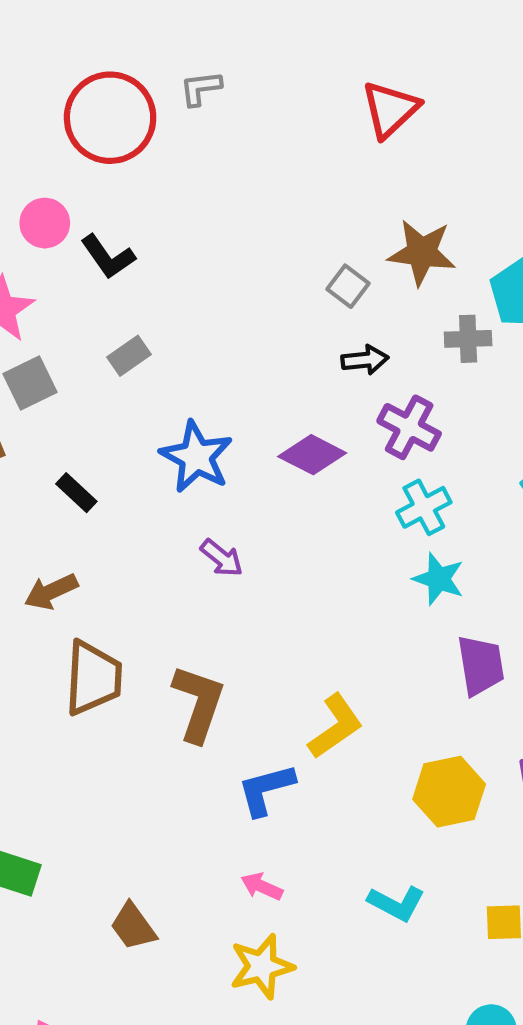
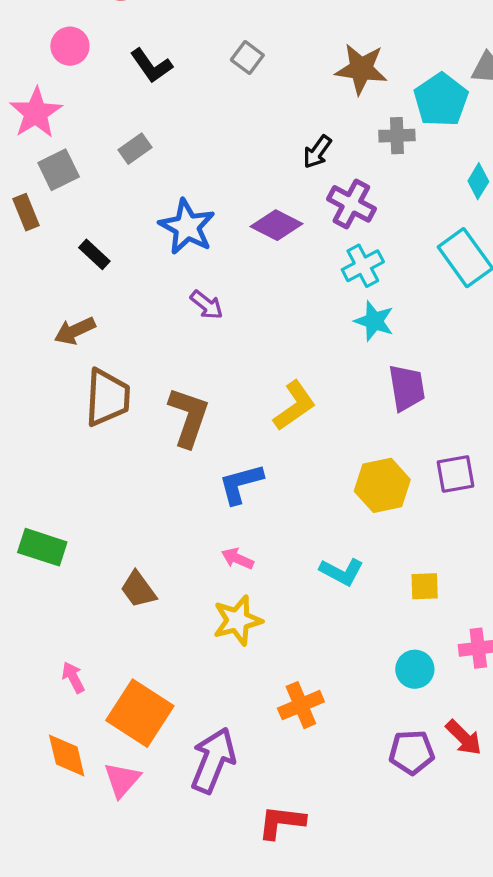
black L-shape: (108, 257) -> (151, 66), moved
gray square: (348, 286) -> (247, 58), moved
black arrow: (365, 360) -> (317, 152), turned 132
yellow L-shape: (335, 726) -> (294, 406), moved

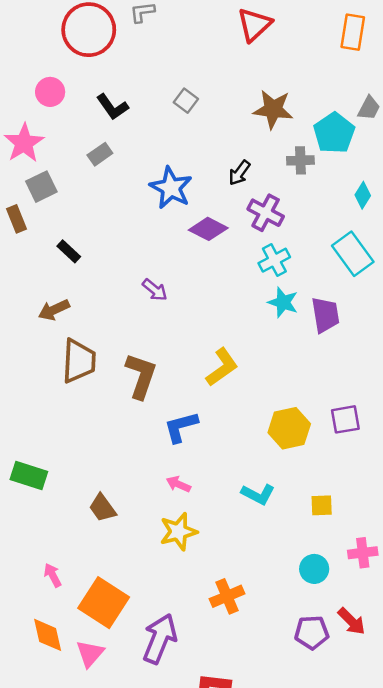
gray rectangle: (135, 149) -> (100, 154), moved
blue star: (187, 227) -> (171, 188), moved
purple trapezoid: (407, 388) -> (325, 315), moved

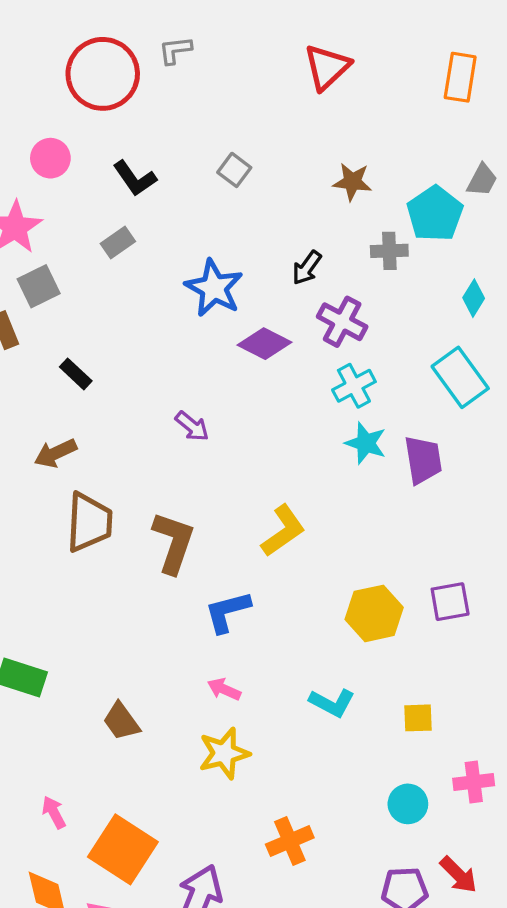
brown star: (273, 109) -> (352, 182), size x0.7

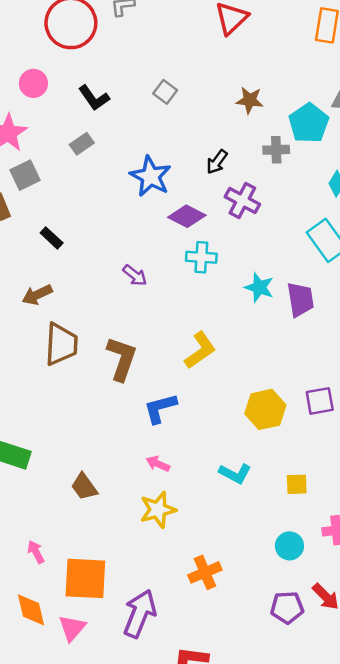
cyan cross: (354, 386) -> (201, 257), moved, turned 32
orange square: (123, 849) -> (85, 578), turned -30

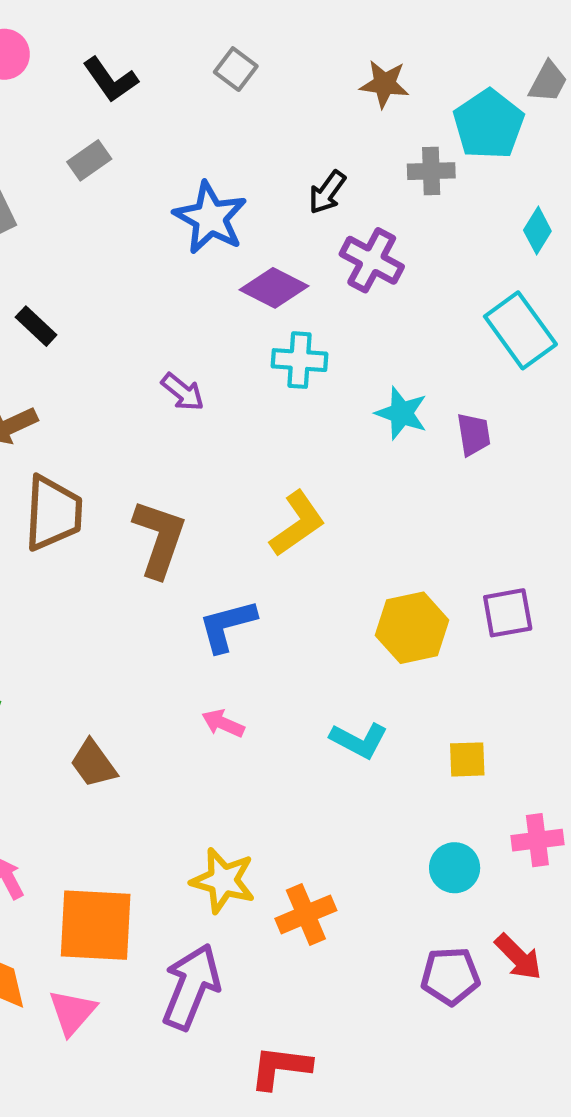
purple trapezoid: (300, 300) -> (474, 434), size x0.7
yellow star: (158, 510) -> (223, 880), moved, turned 30

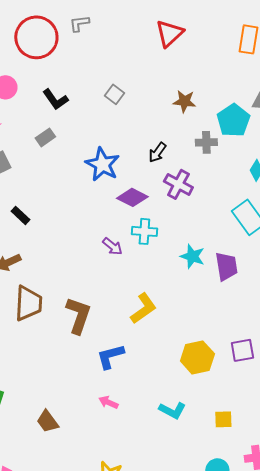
purple arrow: (183, 392) -> (112, 246), moved
purple trapezoid: (474, 434) -> (226, 266), size x1.4

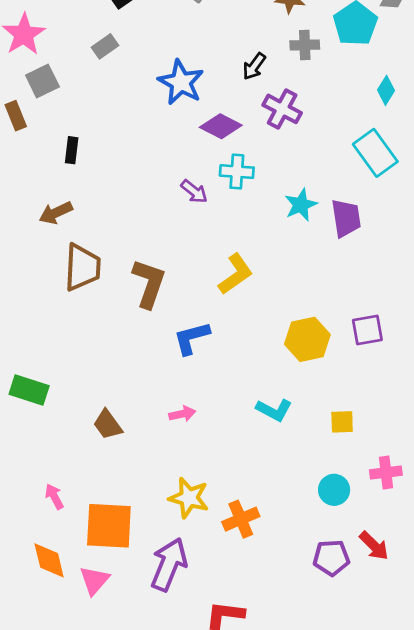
gray cross: (206, 142) -> (305, 45), moved
black rectangle: (20, 215) -> (72, 150), turned 54
cyan star: (192, 256) -> (301, 205), turned 30
pink arrow: (108, 402) -> (182, 414), moved, turned 144

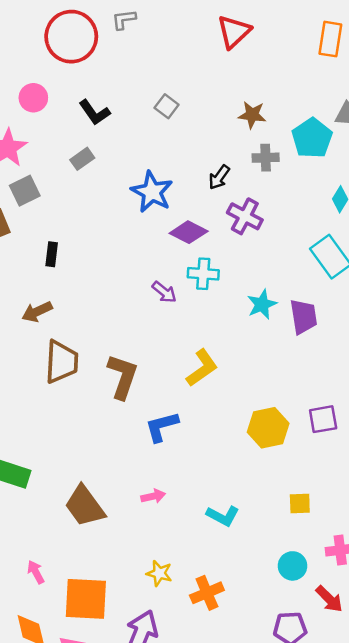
cyan L-shape: (274, 410) -> (223, 516), moved
brown trapezoid: (108, 425) -> (85, 506), size x1.5
yellow star: (189, 498) -> (159, 573), size x0.7
red arrow: (374, 546) -> (329, 599), moved

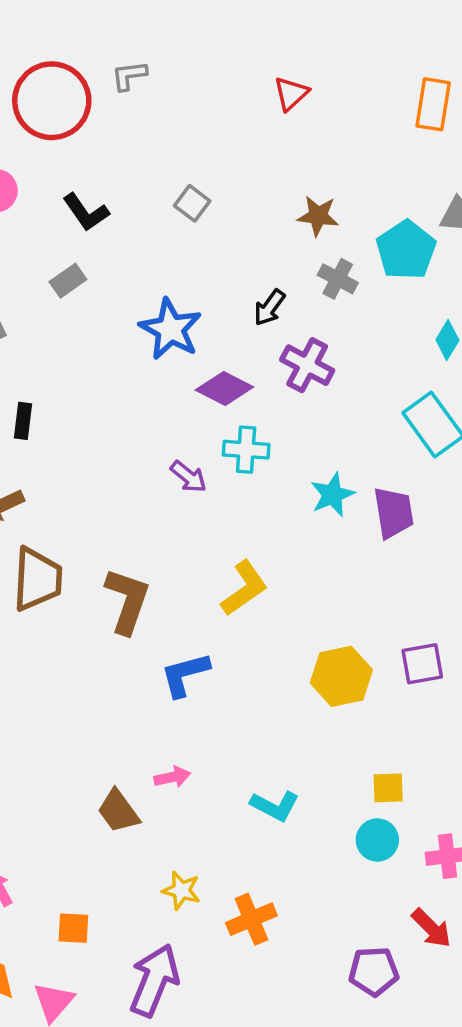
red triangle: (234, 32) -> (291, 94), size x0.7
gray cross: (266, 158) -> (338, 279), turned 30
brown trapezoid: (85, 506) -> (118, 811), moved, size x0.7
cyan circle: (292, 566) -> (377, 840), moved
orange square: (86, 599) -> (73, 928), size x0.5

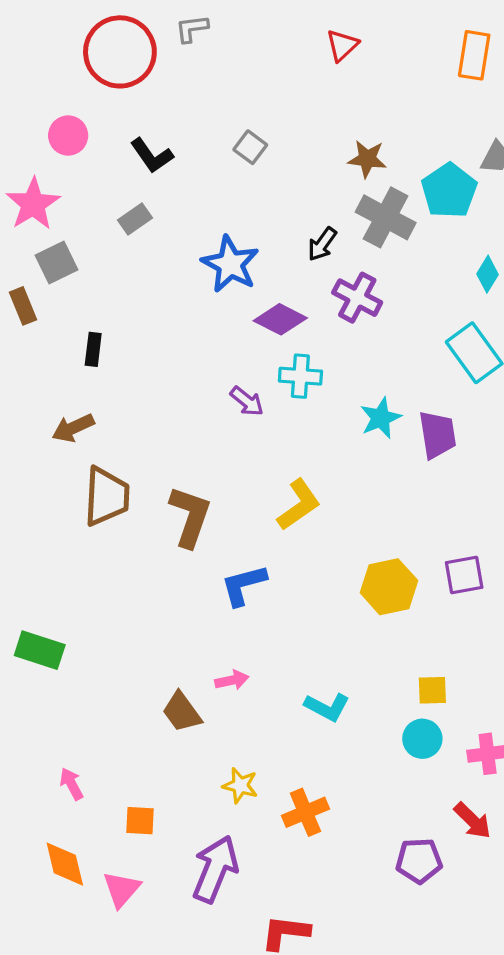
gray cross: (338, 279) -> (386, 217), size x1.6

